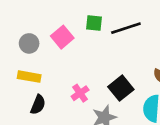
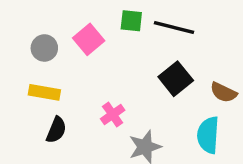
black line: (126, 28) -> (174, 28), turned 32
black square: (121, 88) -> (176, 79), moved

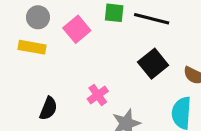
gray circle: (44, 48) -> (38, 17), moved
yellow rectangle: (44, 92) -> (32, 47), moved

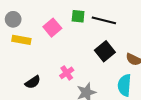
gray circle: (38, 17) -> (13, 19), moved
black semicircle: (48, 108) -> (33, 82), turned 35

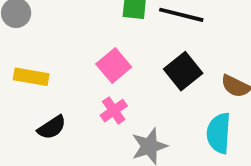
pink square: (52, 28) -> (114, 66), moved
yellow rectangle: (21, 40) -> (31, 77), moved

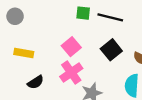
pink cross: (114, 111) -> (71, 73), size x1.5

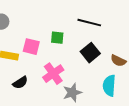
green square: (83, 13) -> (57, 38), moved
pink square: (71, 47) -> (31, 47), moved, turned -36

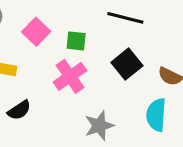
pink square: (31, 47) -> (36, 32), moved, turned 30
pink cross: (53, 74) -> (70, 76), moved

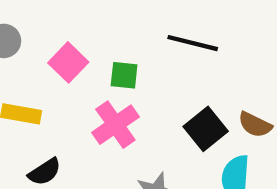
black square: (127, 64) -> (206, 129), moved

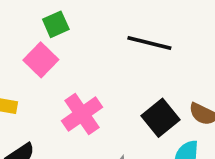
green square: (124, 75) -> (56, 24), moved, turned -30

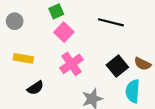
pink square: (41, 60) -> (64, 32), moved

